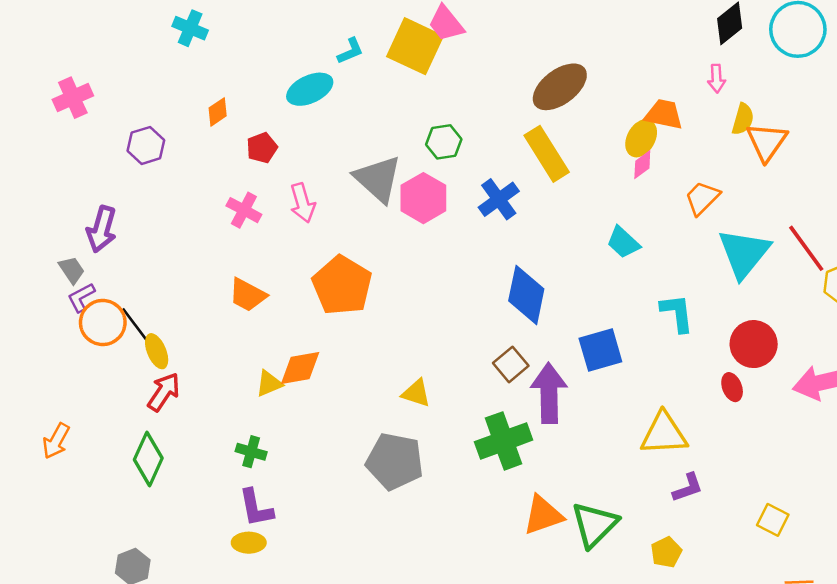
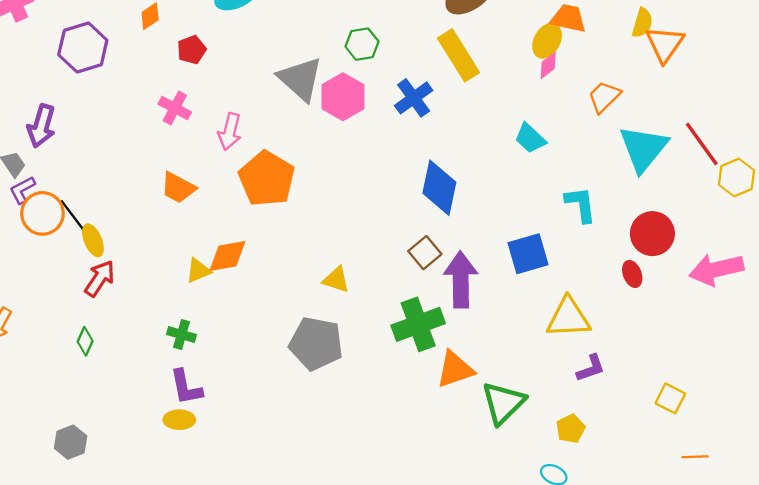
purple hexagon: (146, 145) -> (83, 47), size x1.4
pink arrow: (303, 203) -> (230, 132), moved, turned 30
blue square: (600, 350) -> (528, 254), moved
green diamond: (148, 459) -> (85, 341), size x0.6
orange triangle: (543, 515) -> (455, 369), moved

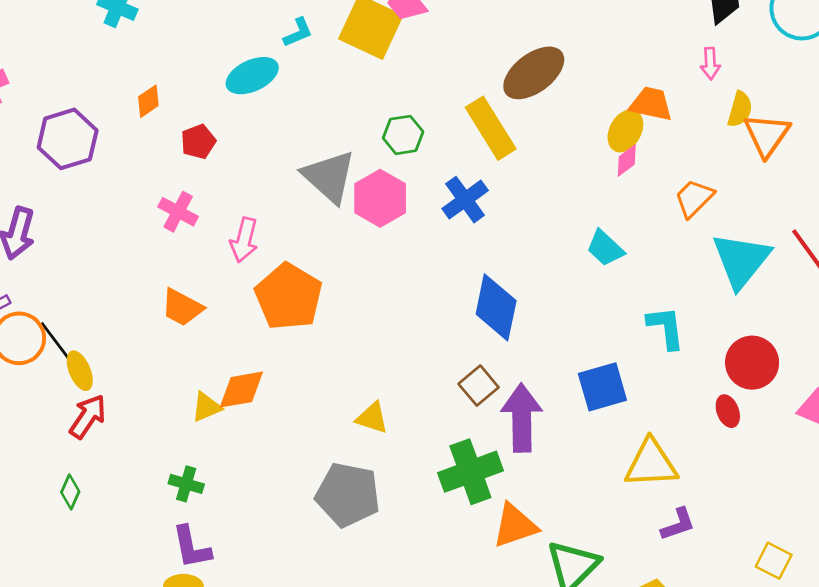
yellow rectangle: (458, 55) -> (491, 128), moved

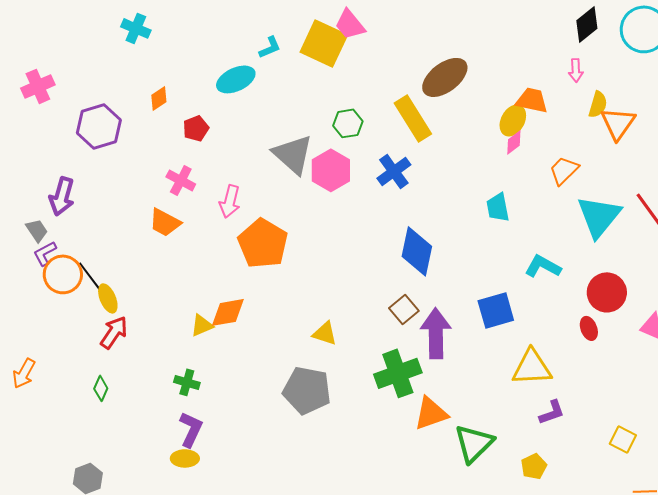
cyan trapezoid: (605, 248) -> (498, 207), turned 36
orange trapezoid: (182, 307) -> (165, 222), moved
cyan L-shape: (666, 328) -> (543, 266), turned -54
purple L-shape: (192, 547) -> (191, 429), turned -144

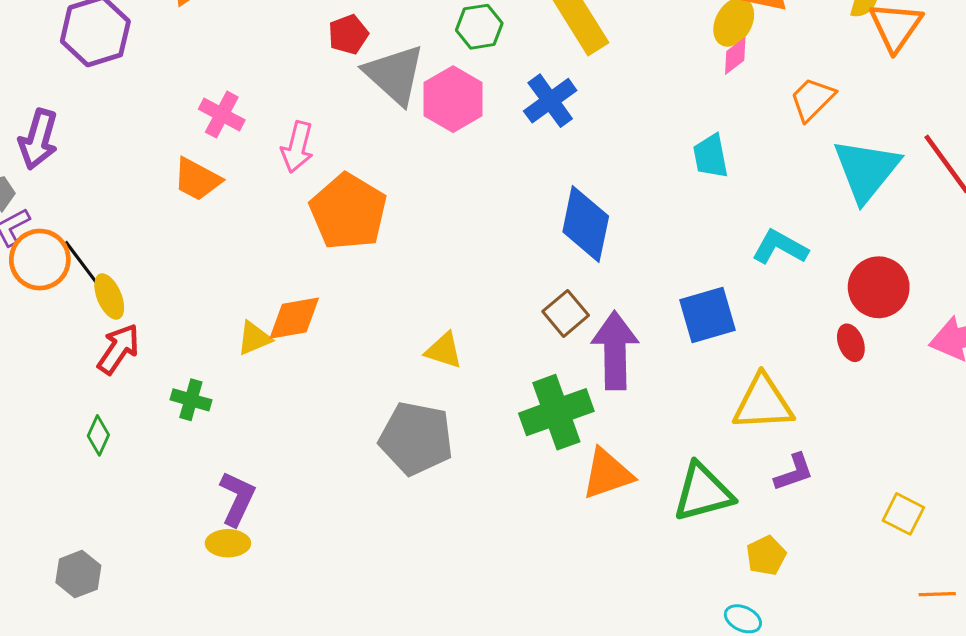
red pentagon: (196, 128) -> (348, 34), moved
green cross: (187, 382) -> (191, 400), moved
green triangle: (474, 443) -> (703, 492), moved, turned 30

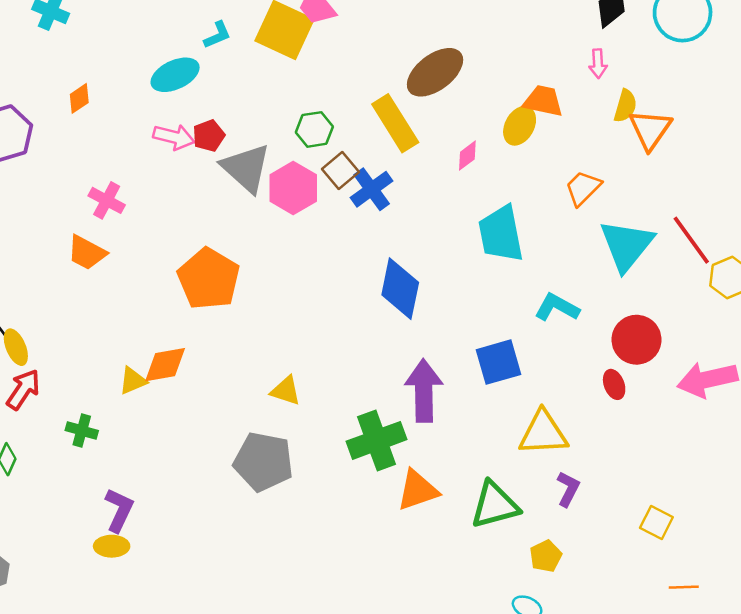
pink diamond: (735, 56) -> (467, 156), moved
pink arrow: (297, 147) -> (174, 137), moved, turned -90
cyan trapezoid: (711, 156) -> (501, 234), size x1.6
brown square: (566, 313) -> (340, 171), moved
purple L-shape: (794, 472) -> (568, 489), turned -44

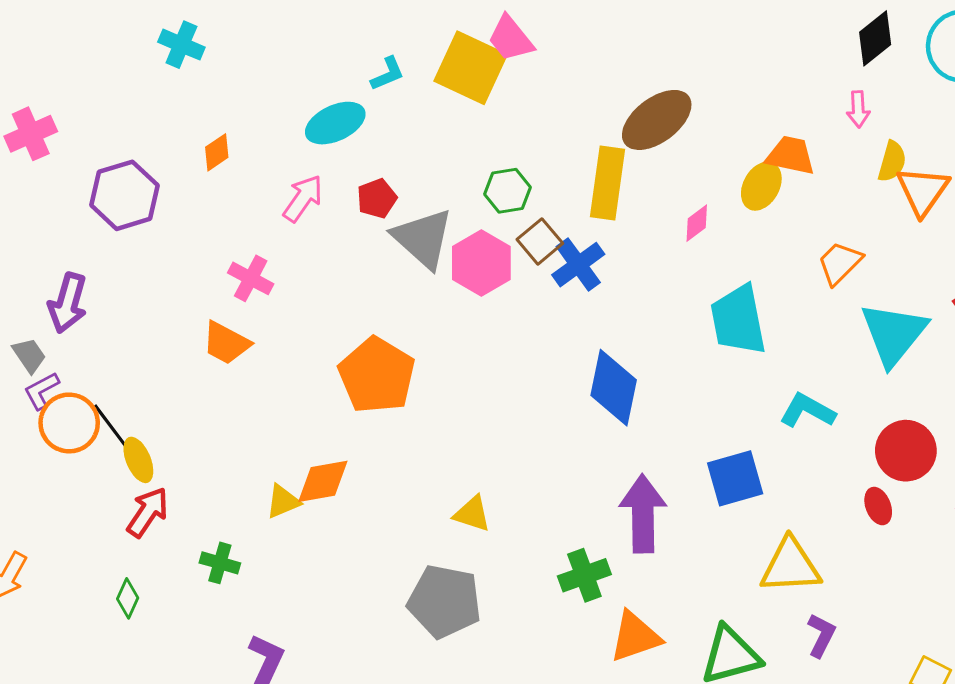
yellow rectangle: (395, 123) -> (607, 183), turned 40
pink arrow: (174, 137) -> (303, 198), moved, turned -69
green cross: (377, 440) -> (584, 575), size x0.7

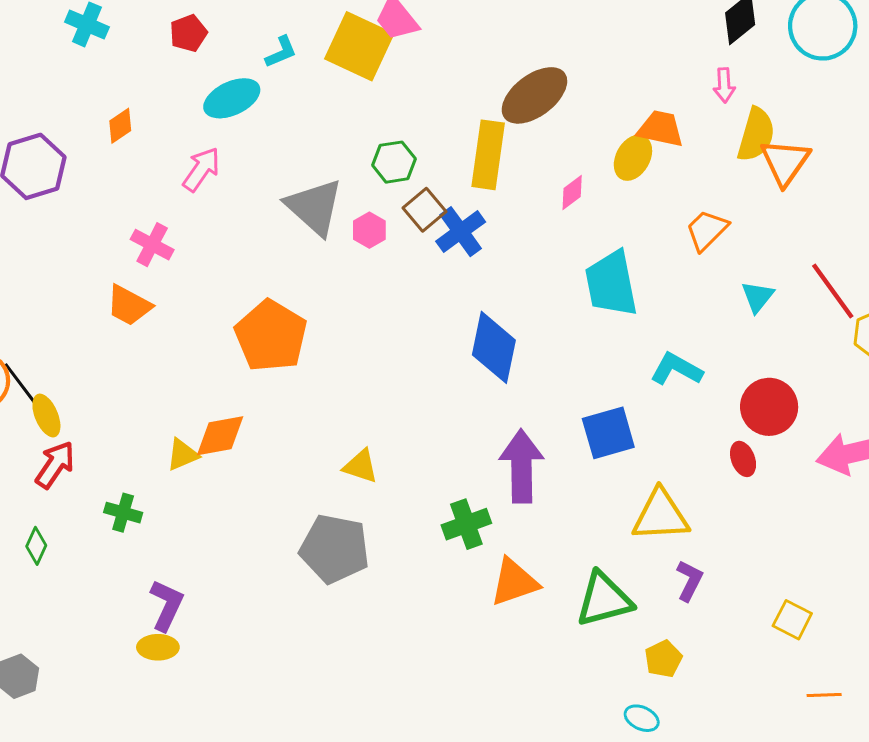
yellow semicircle: (892, 162) -> (756, 135), size x1.4
red pentagon: (377, 198) -> (188, 33), moved
pink hexagon: (481, 263) -> (369, 230), size x0.6
cyan triangle: (894, 334) -> (758, 297), size x0.5

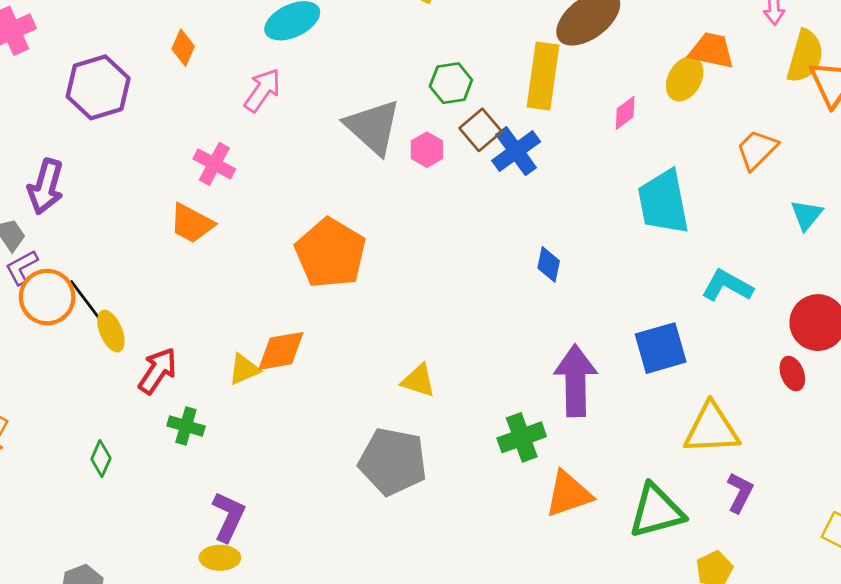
orange diamond: (120, 126) -> (183, 48), turned -32
blue diamond: (494, 347) -> (549, 264), size x0.5
red arrow: (55, 465) -> (158, 371), moved

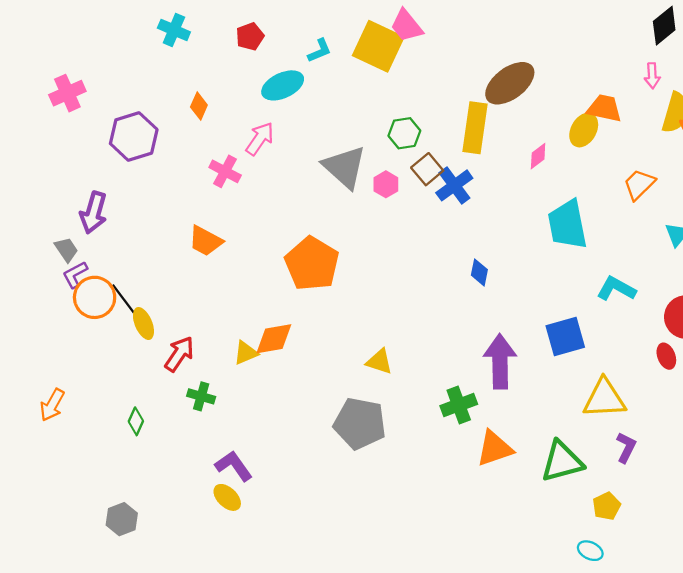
pink cross: (214, 164) -> (225, 171), moved
purple L-shape: (228, 517) -> (234, 466), turned -60
yellow ellipse: (220, 558) -> (227, 497), turned 44

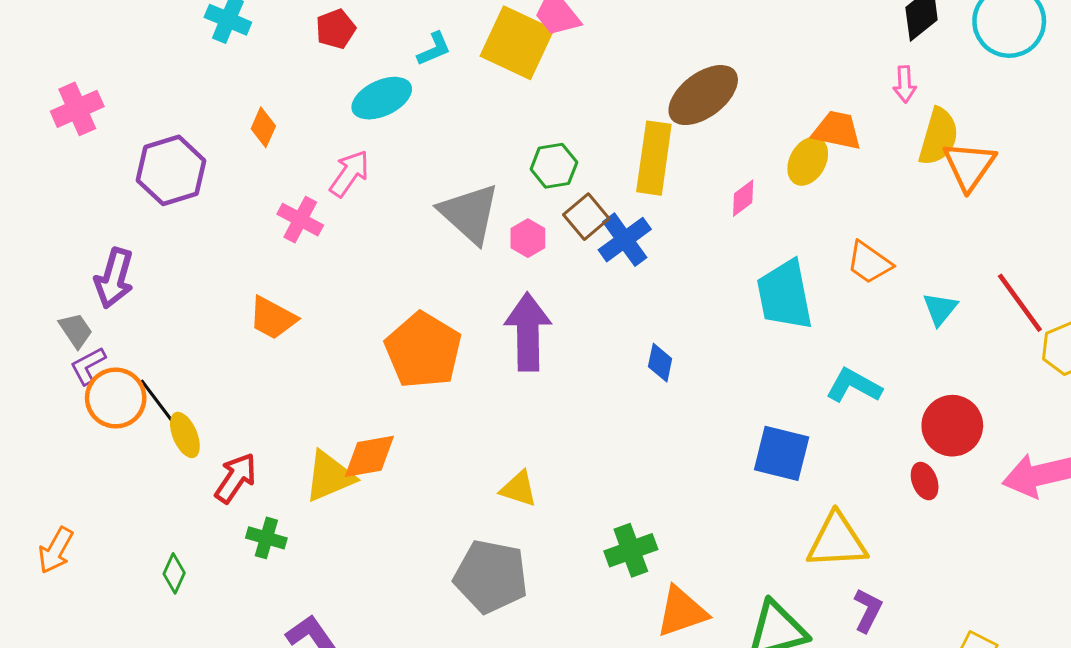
orange trapezoid: (639, 184) -> (869, 263), moved, turned -100
blue square: (565, 337) -> (782, 453), turned 30
yellow triangle: (246, 353) -> (329, 476), size x1.5
purple arrow: (500, 362) -> (528, 332), moved

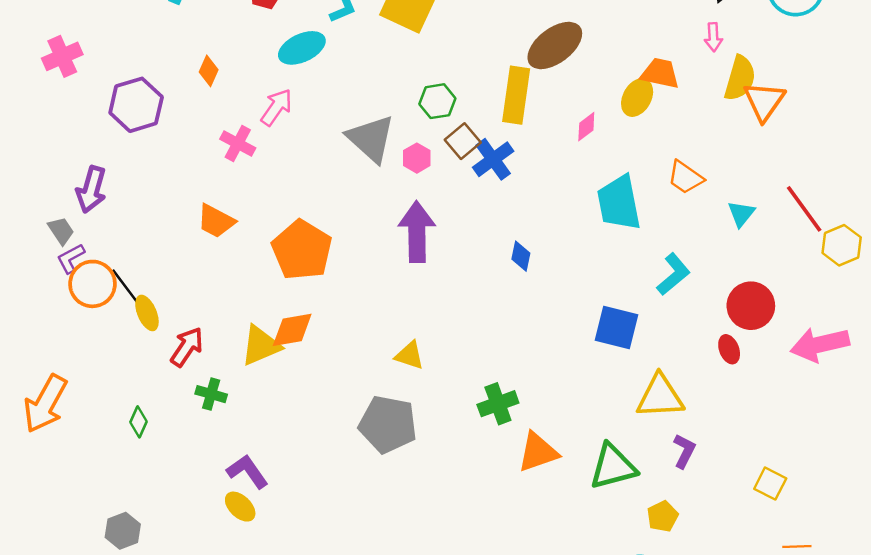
orange pentagon: (423, 350) -> (302, 250), moved
cyan L-shape: (854, 386) -> (673, 274), turned 111
orange arrow: (56, 550) -> (45, 404), size x1.6

